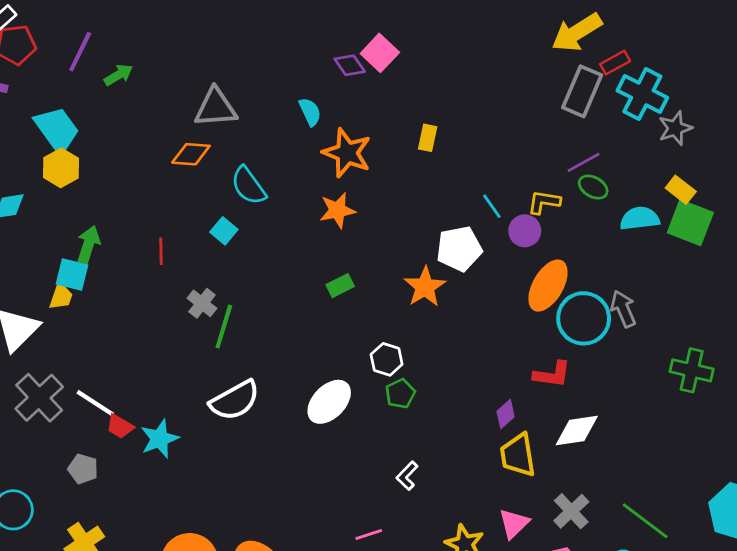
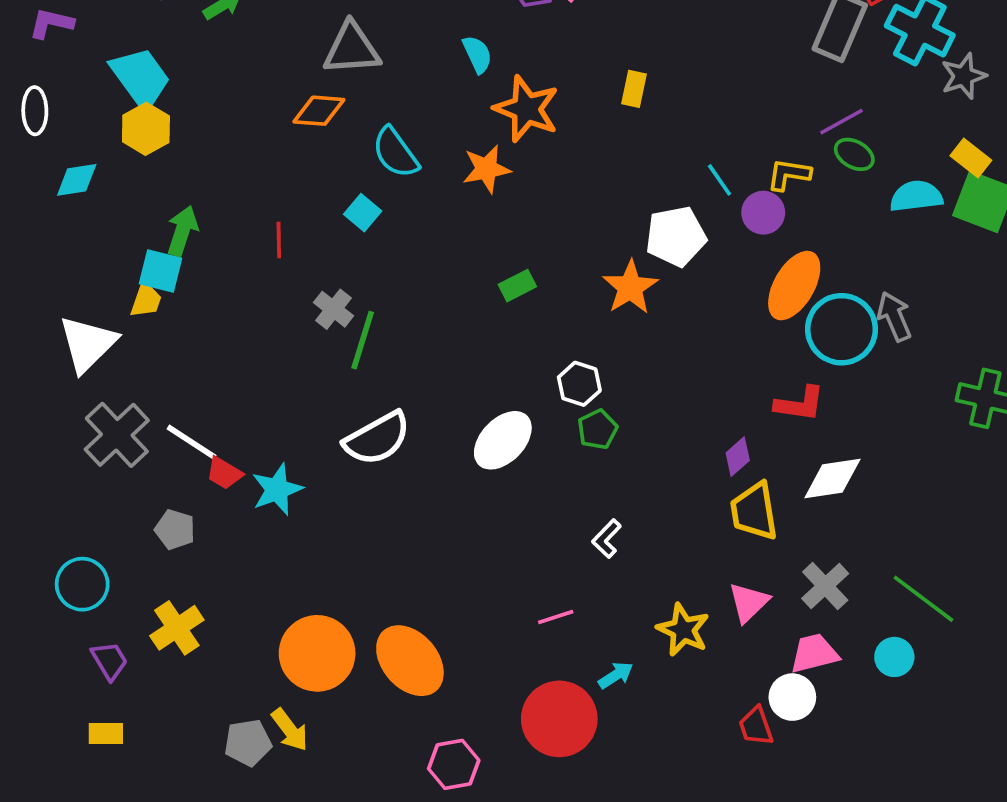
orange star: (337, 210) -> (486, 169), moved

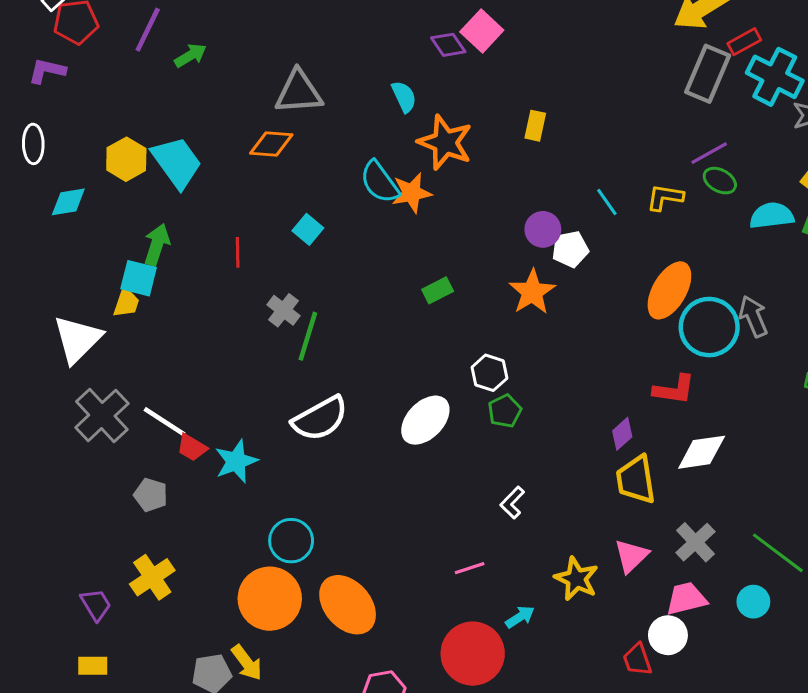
cyan trapezoid: (140, 78) -> (177, 162), moved
cyan semicircle: (395, 153) -> (380, 182), moved
purple circle: (763, 213) -> (543, 229), moved
white pentagon: (676, 236) -> (570, 249), size x0.7
cyan circle: (82, 584) -> (291, 541), moved

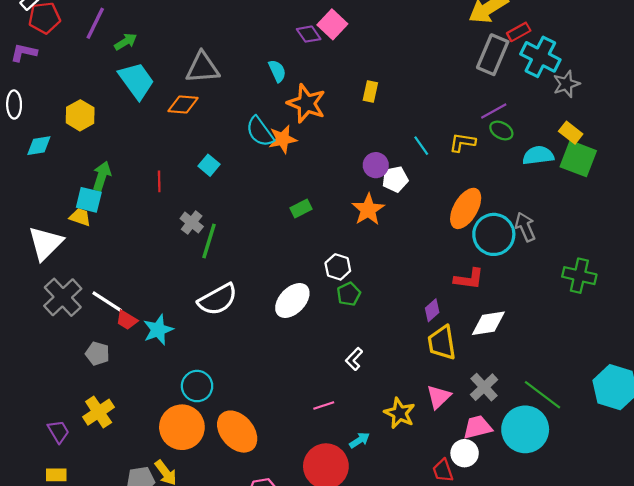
cyan trapezoid: (177, 162) -> (136, 81), moved
yellow trapezoid: (126, 303) -> (80, 217), turned -90
cyan circle: (753, 602) -> (525, 429), size x2.0

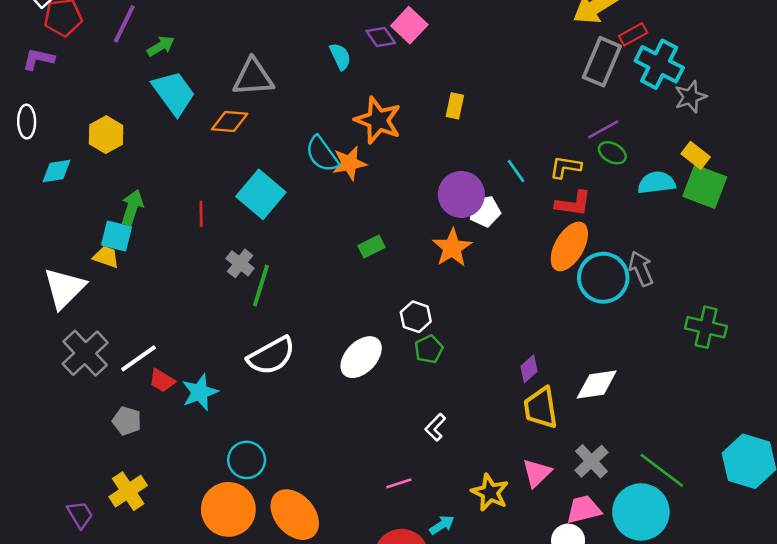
cyan semicircle: (277, 71) -> (340, 56), moved
cyan square: (209, 165) -> (261, 194), size x1.8
purple circle: (376, 165) -> (461, 194), size x1.5
red L-shape: (469, 279) -> (573, 204), moved
white line: (107, 302) -> (139, 358), turned -68

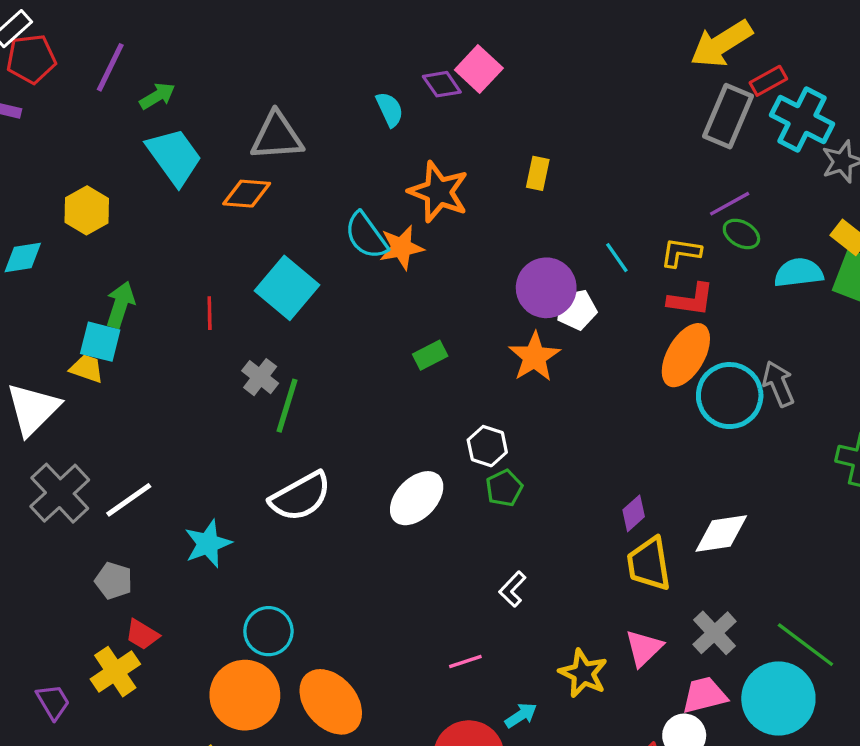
red trapezoid: (162, 381) -> (142, 635), moved

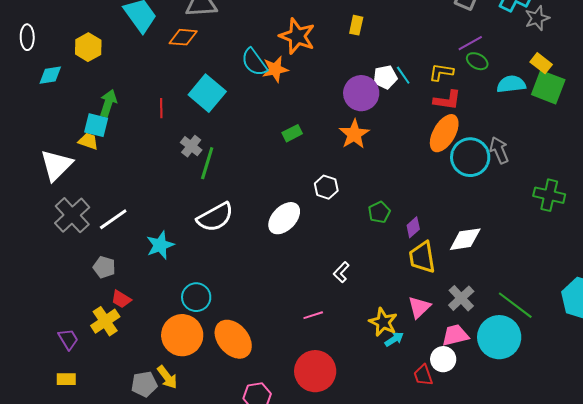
white pentagon: (576, 310) -> (385, 77), moved
green pentagon: (504, 488) -> (379, 212), moved
cyan arrow: (521, 715) -> (394, 339), moved

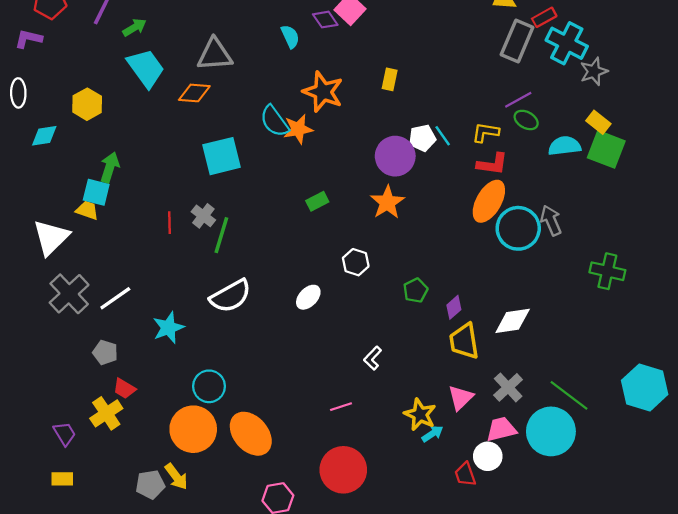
cyan square: (207, 93) -> (221, 156), turned 36
red line: (161, 108) -> (170, 223), moved
white ellipse: (284, 218) -> (308, 297), size x0.7

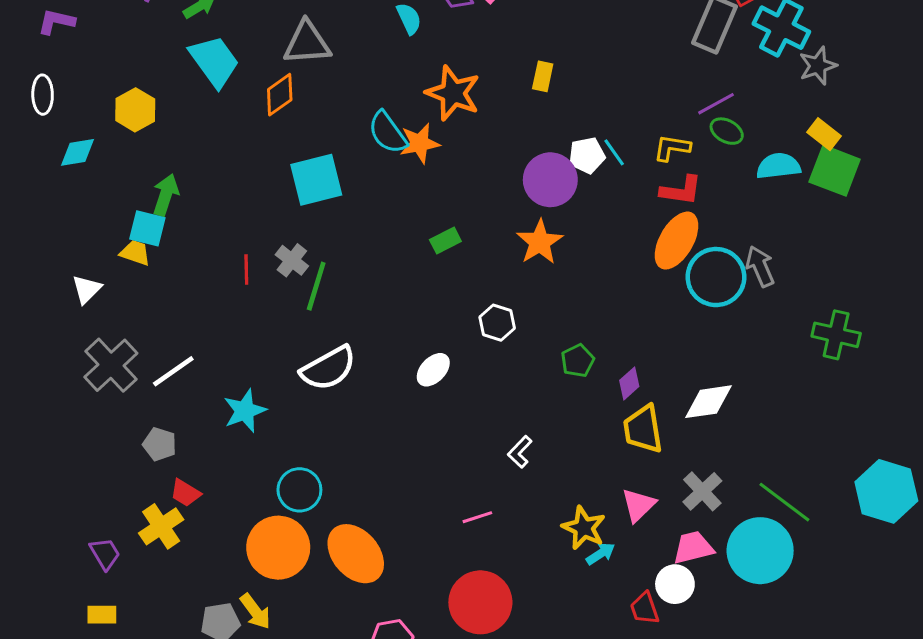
orange diamond: (194, 93) -> (280, 95), turned -40
white triangle: (51, 237) -> (87, 289), size x0.6

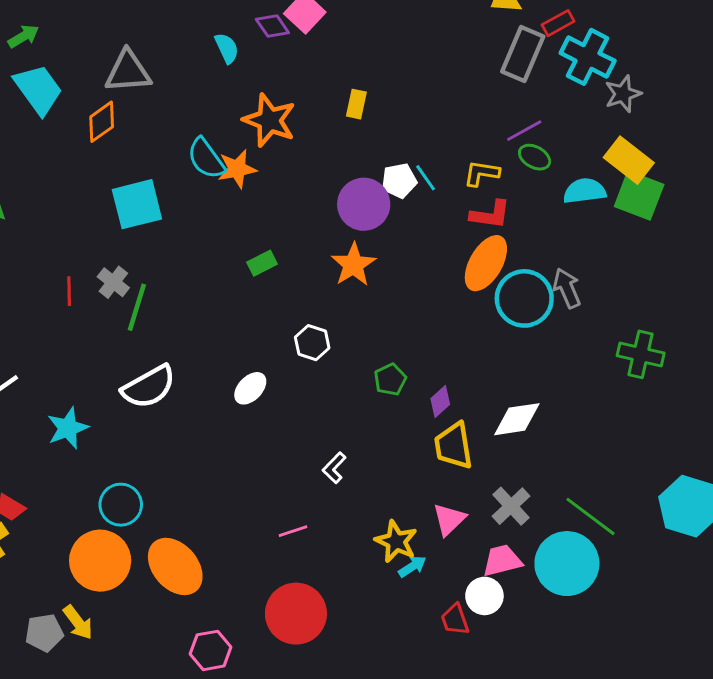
yellow rectangle: (824, 134) -> (629, 160), size x1.5

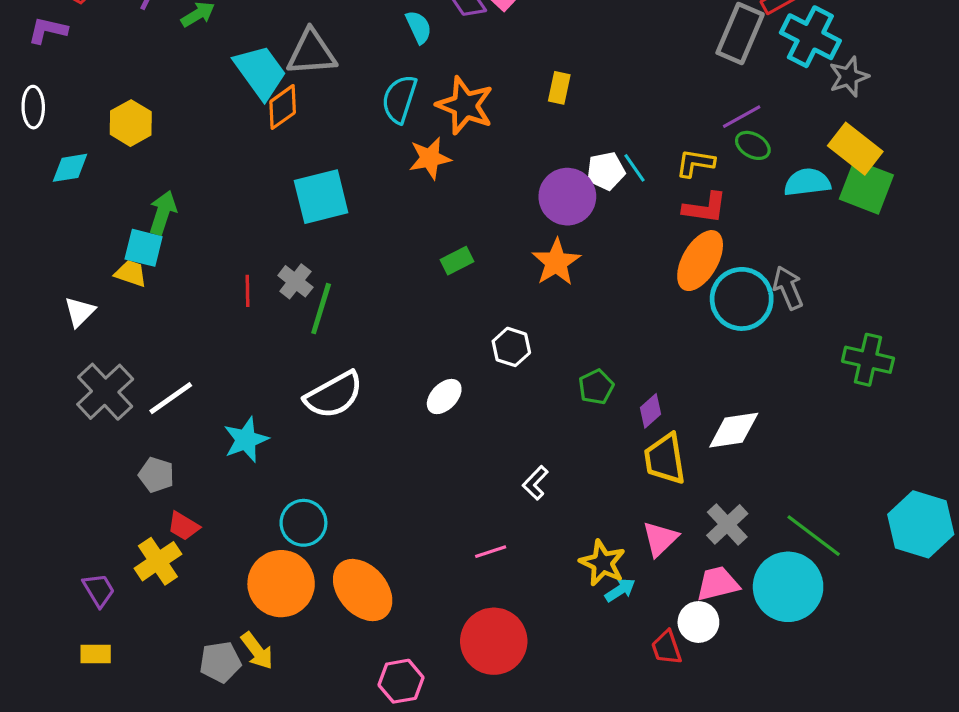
cyan trapezoid: (38, 89) -> (260, 72), moved
cyan semicircle: (206, 159) -> (399, 99), moved, turned 54

